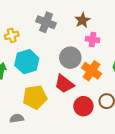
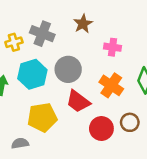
brown star: (82, 20) -> (83, 24), moved
gray cross: (46, 22) -> (42, 34), moved
gray circle: (70, 58) -> (68, 69), moved

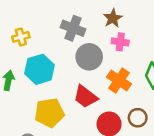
brown star: (83, 24) -> (113, 18), moved
gray cross: (42, 34) -> (73, 28), moved
gray circle: (68, 69) -> (89, 57), moved

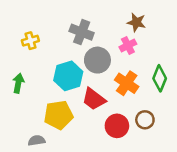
brown star: (113, 18) -> (136, 22), moved, turned -30
pink cross: (120, 42) -> (128, 45), turned -35
cyan hexagon: (39, 69) -> (68, 76), moved

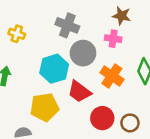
yellow cross: (30, 41) -> (17, 34), turned 35
pink cross: (128, 45) -> (113, 39), turned 35
brown circle: (145, 120) -> (130, 123), moved

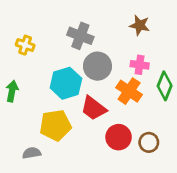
pink cross: (113, 39) -> (140, 65), moved

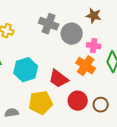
gray circle: (97, 66) -> (72, 34), moved
cyan hexagon: (66, 83) -> (26, 70), moved
yellow pentagon: (55, 125) -> (41, 103), moved

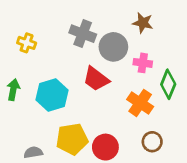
orange cross: (86, 66) -> (140, 103), moved
red trapezoid: (59, 79) -> (96, 79), moved
red circle: (78, 101) -> (105, 147), moved

